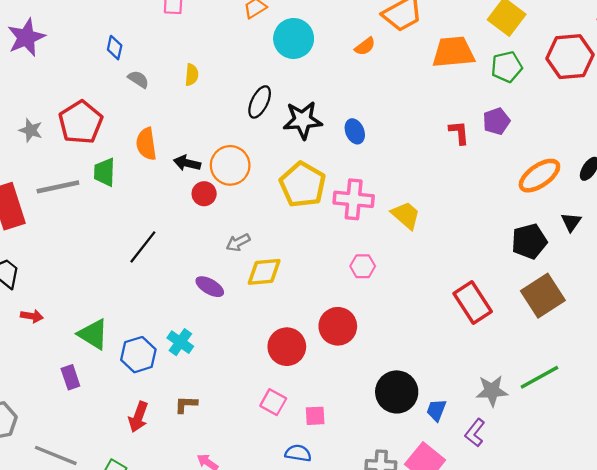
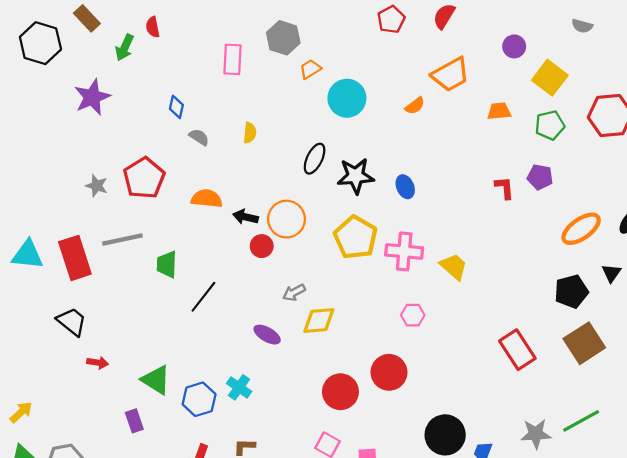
orange trapezoid: (453, 52) -> (499, 111), size x0.6
purple pentagon: (496, 121) -> (540, 177), turned 30
orange semicircle: (146, 144) -> (207, 199), turned 104
green trapezoid: (104, 172) -> (167, 264), moved

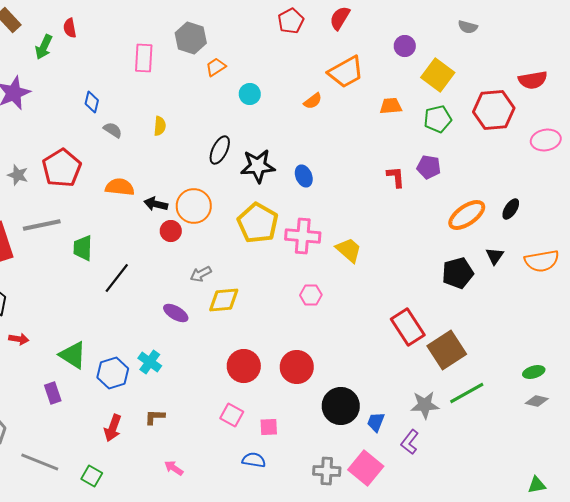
cyan circle: (347, 98) -> (250, 94), size x0.6
brown square: (584, 343) -> (447, 350), moved
red circle: (389, 372) -> (297, 367), moved

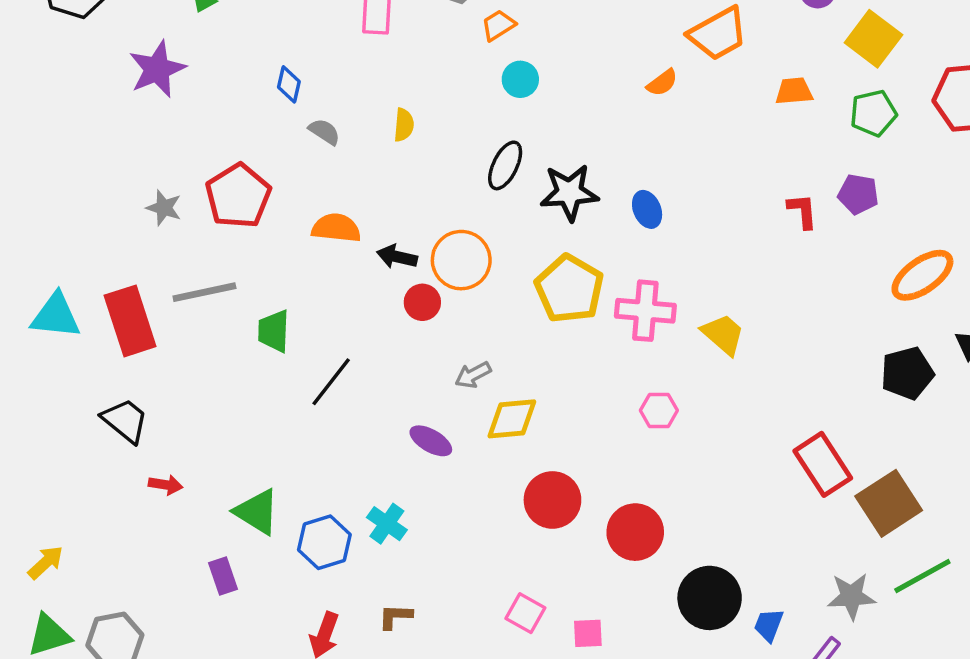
cyan circle: (250, 94) -> (520, 79), moved
red circle: (244, 366) -> (552, 500), moved

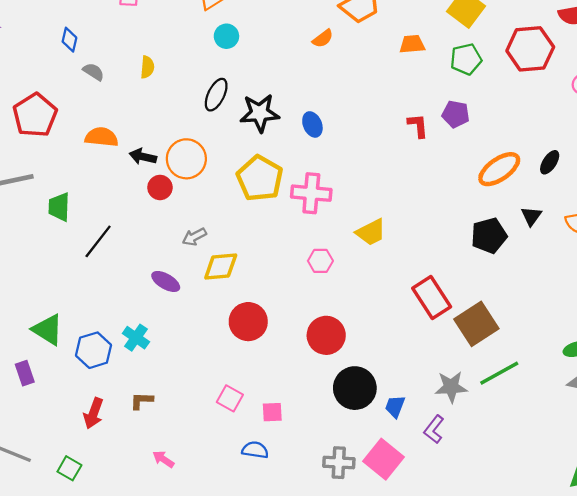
yellow trapezoid: (723, 334) -> (371, 232), moved, turned 112
red circle: (635, 532) -> (326, 335), moved

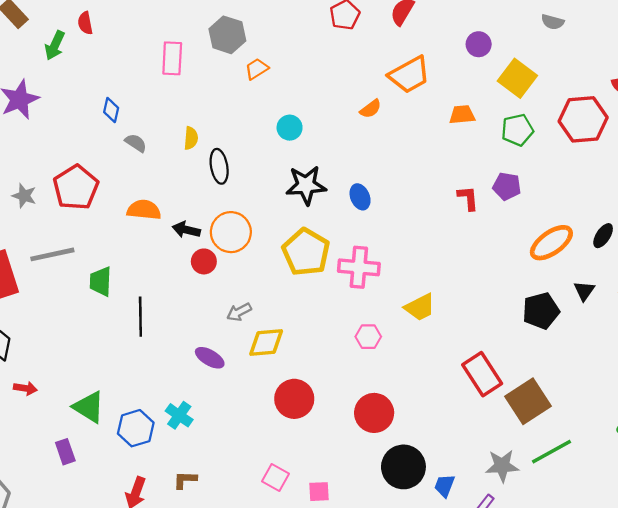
cyan circle: (226, 36) -> (290, 128), moved
black ellipse: (216, 95) -> (219, 166), moved, turned -36
black line: (98, 241) -> (140, 317), turned -39

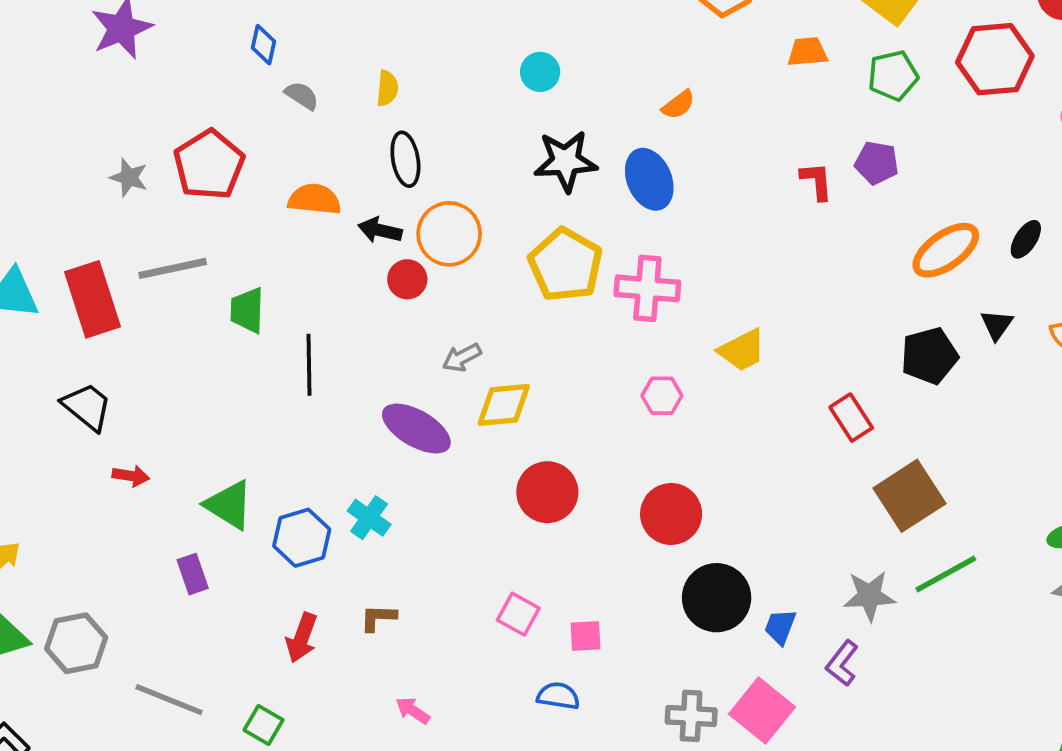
orange semicircle: (371, 109) -> (678, 105), moved
black ellipse: (219, 166) -> (405, 159), moved
blue ellipse: (360, 197) -> (649, 179), size x1.5
purple ellipse: (210, 358) -> (416, 428), size x1.5
red rectangle: (482, 374) -> (851, 418), moved, size x0.7

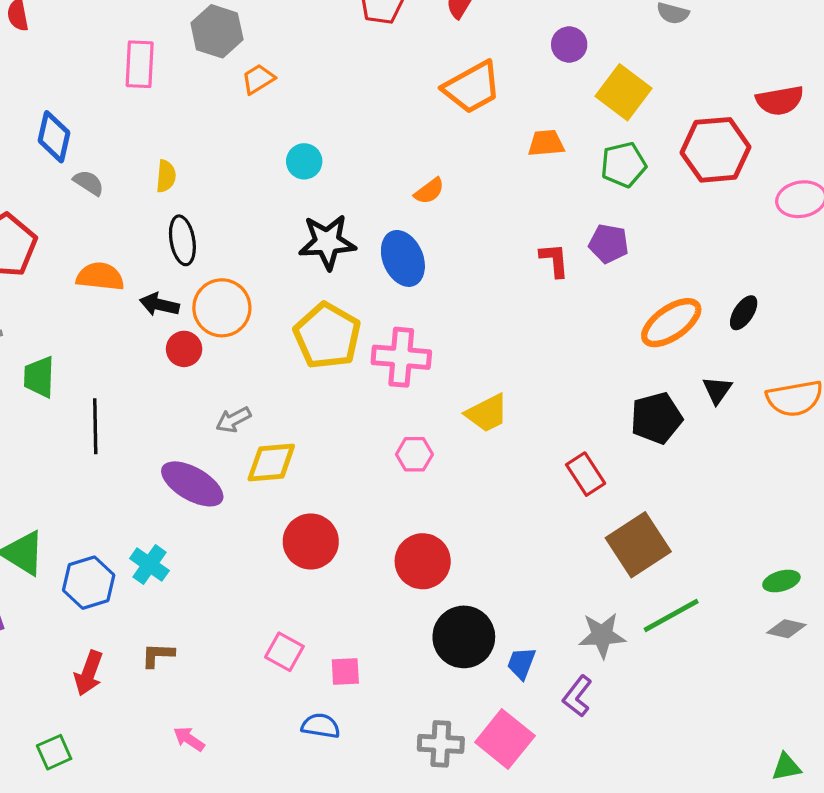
blue diamond: (264, 45) -> (54, 137), size x1.4
green square: (264, 725) -> (54, 752), turned 36

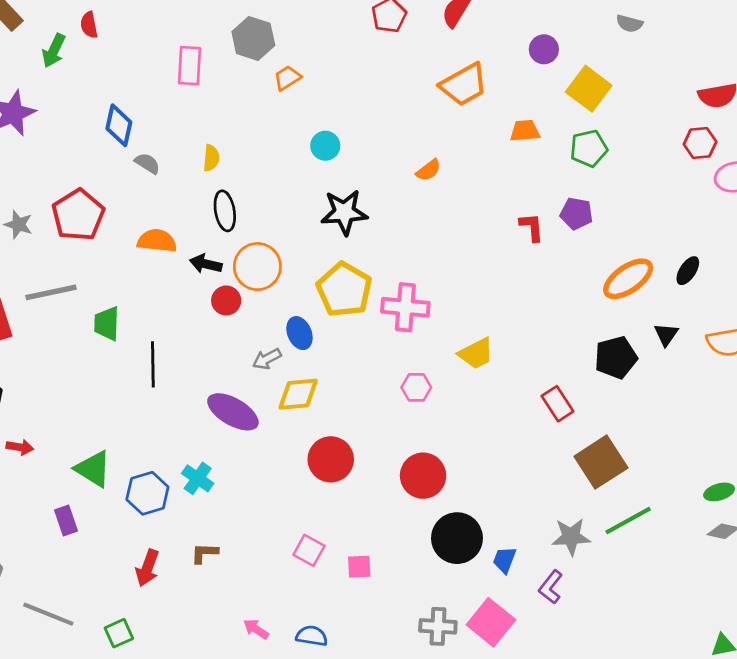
red hexagon: (716, 150) -> (700, 143), moved, size x0.6
blue ellipse: (403, 258) -> (299, 333), moved, size x0.7
blue semicircle: (321, 726) -> (312, 636), moved
pink arrow: (189, 739) -> (256, 629), moved

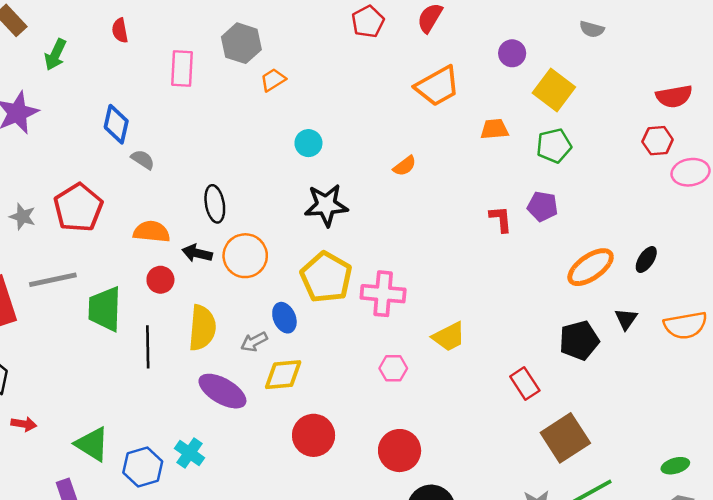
red semicircle: (89, 25) -> (120, 31), moved
yellow semicircle: (211, 158) -> (202, 328), moved, size x1.8
red circle: (226, 300) -> (160, 280), moved
green trapezoid: (107, 324) -> (105, 309), size x1.4

